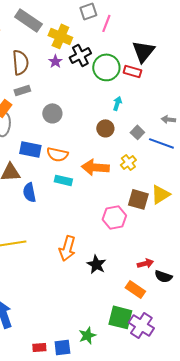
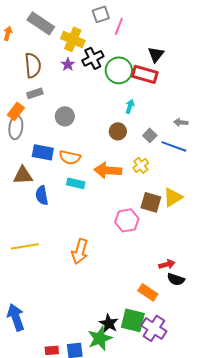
black triangle: (143, 51) -> (156, 54), size x0.7
red rectangle: (132, 71) -> (145, 74), size x1.4
red arrow: (145, 263) -> (167, 264), moved
black star: (96, 264) -> (109, 323), moved
green star: (87, 335) -> (100, 338), size x1.4

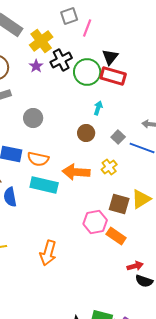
yellow cross: (73, 39) -> (41, 41), turned 30
black triangle: (156, 54) -> (110, 57), moved
cyan rectangle: (76, 183) -> (44, 185), size x1.5
orange rectangle: (148, 292) -> (116, 236), moved

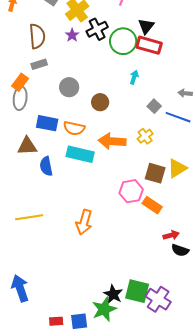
brown circle: (86, 133) -> (100, 102), moved

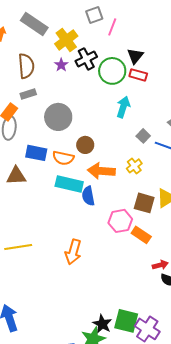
red rectangle: (149, 45) -> (138, 75), size x0.7
cyan arrow: (134, 77) -> (123, 107), size x1.5
gray circle: (69, 87) -> (58, 117), size x1.4
brown circle: (100, 102) -> (85, 145), moved
blue semicircle: (46, 166) -> (88, 196), moved

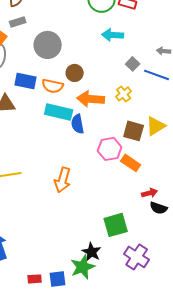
cyan arrow: (123, 107) -> (113, 35), turned -105
green square: (126, 321) -> (116, 225), moved, turned -30

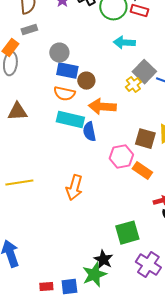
gray circle: (48, 45) -> (59, 53), size x0.7
gray square: (133, 64) -> (144, 72), size x1.6
blue rectangle: (26, 81) -> (67, 71), moved
yellow cross: (124, 94) -> (133, 85), moved

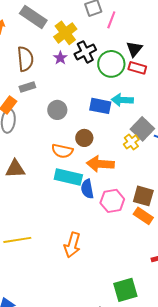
blue rectangle: (67, 71) -> (100, 106), moved
pink hexagon: (121, 157) -> (112, 201), moved
orange rectangle: (142, 171) -> (143, 216), moved

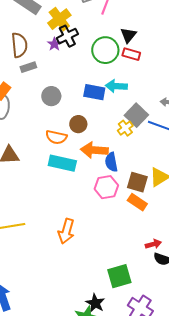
black cross: (85, 52) -> (67, 36), moved
gray rectangle: (27, 87) -> (28, 67), moved
blue semicircle: (87, 189) -> (111, 162), moved

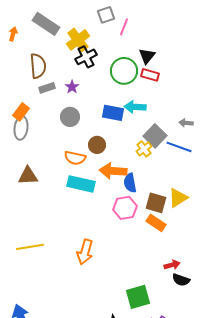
purple star: (54, 44) -> (72, 87), moved

